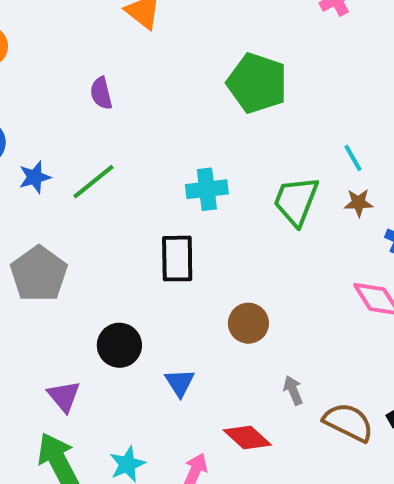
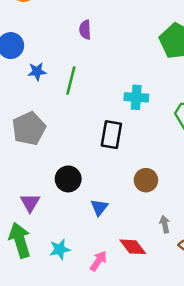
green line: (94, 182) -> (71, 81), turned -48

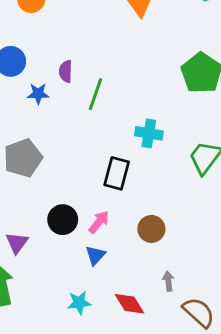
purple semicircle: (85, 30) -> (66, 71), moved
green line: (71, 81) -> (96, 94), moved
cyan star: (60, 249) -> (79, 303), moved
pink arrow: (98, 261) -> (99, 222), moved

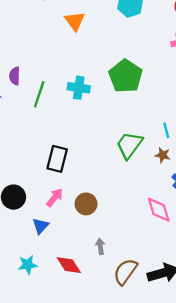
cyan cross: (149, 133) -> (79, 88), moved
pink arrow: (99, 222) -> (55, 198), moved
brown semicircle: (199, 312) -> (125, 272), turned -96

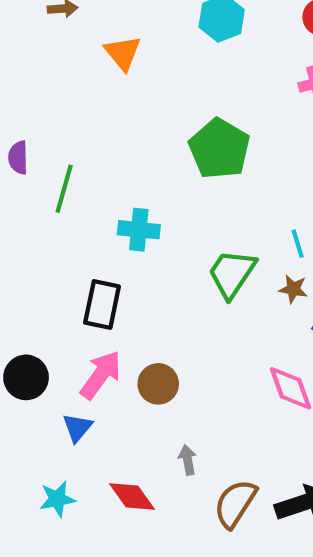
cyan cross: (79, 88) -> (139, 230), moved
pink arrow: (55, 198) -> (101, 375), size x1.4

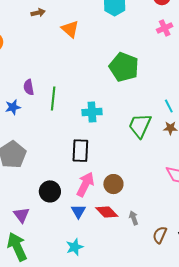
red diamond: (132, 496) -> (107, 212), moved
brown semicircle: (235, 504) -> (160, 235), size x0.7

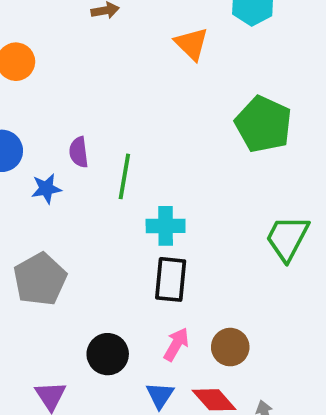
orange triangle: (70, 29) -> (192, 44), moved
cyan cross: (92, 112) -> (166, 226), moved
pink arrow: (85, 184) -> (176, 344), size x0.7

